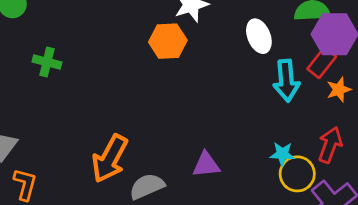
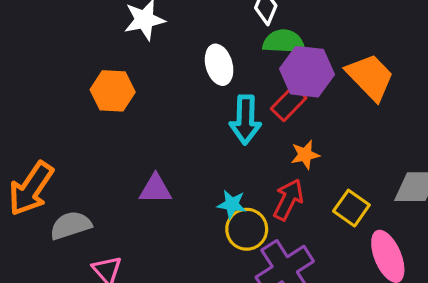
orange hexagon: (168, 41) -> (113, 91), moved
orange star: (339, 90) -> (305, 155), moved
purple triangle: (206, 165) -> (155, 189), moved

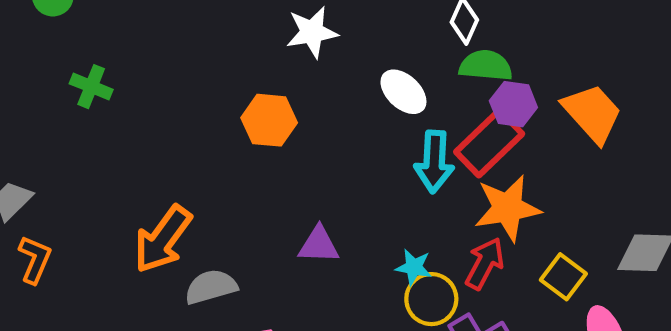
white ellipse: (219, 65) -> (403, 92), turned -33
purple hexagon: (307, 72) -> (513, 104), size x0.7
red rectangle: (289, 103) -> (489, 143), size x1.5
orange star: (305, 155) -> (508, 208), size x1.8

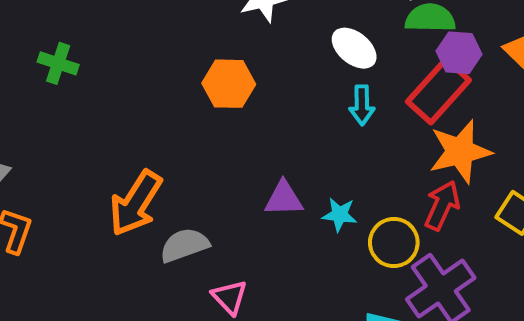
cyan arrow: (434, 162) -> (362, 105), moved, size x0.7
cyan star: (414, 267) -> (340, 215), moved

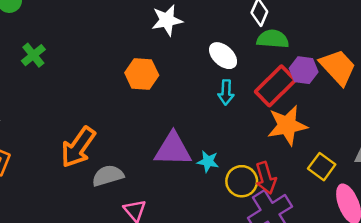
purple hexagon: (459, 53) -> (304, 70), moved
green cross: (58, 63) -> (33, 55), turned 30
purple triangle: (284, 199) -> (173, 149), size x1.5
red arrow: (442, 205) -> (266, 178), moved, turned 136

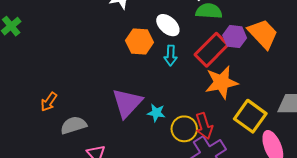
orange hexagon: (142, 74) -> (139, 41), moved
orange arrow: (78, 147) -> (49, 102), size x0.6
purple triangle: (173, 149) -> (127, 103), turned -48
yellow square: (322, 167) -> (250, 116), size x1.4

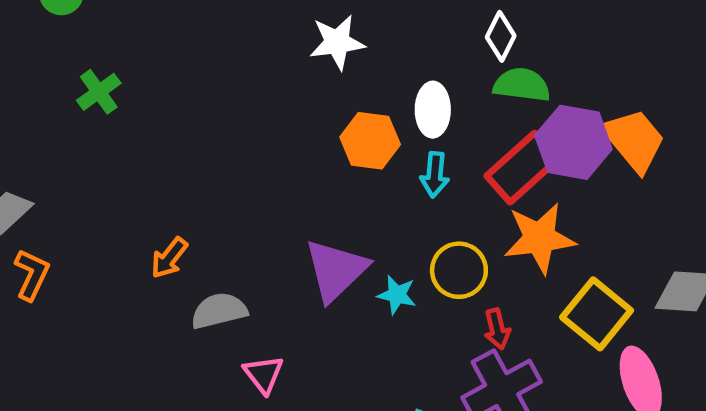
white ellipse: (168, 25) -> (433, 110), turned 45
purple hexagon: (235, 37) -> (573, 142), size x1.5
red arrow: (204, 126) -> (497, 329), size x0.7
yellow circle: (184, 129) -> (459, 270), moved

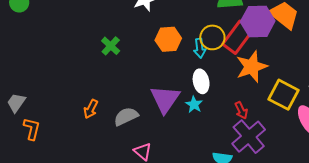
green cross: (99, 92) -> (111, 46), moved
white ellipse: (433, 110) -> (201, 81), moved
yellow circle: (459, 270) -> (212, 37), moved
cyan star: (397, 295) -> (194, 104), turned 30
gray semicircle: (219, 311) -> (126, 116), moved

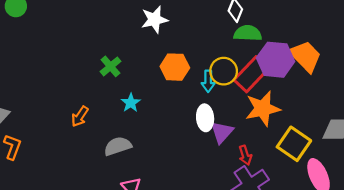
purple triangle: (165, 99) -> (222, 132), moved, size x0.7
cyan star: (194, 104) -> (131, 103), moved
orange arrow: (91, 109) -> (80, 116), moved

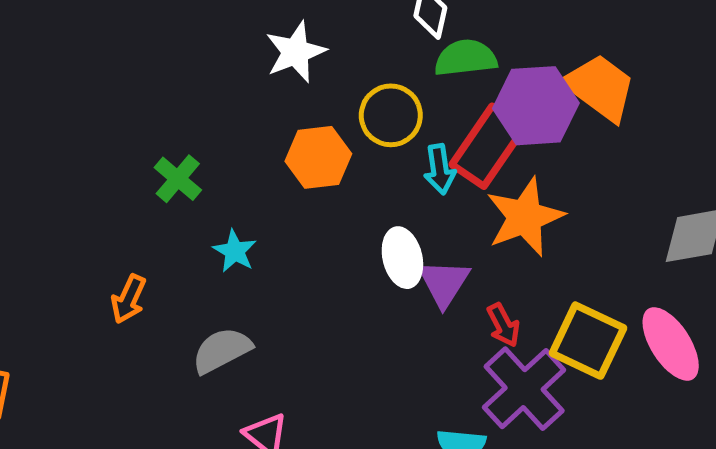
white star: (155, 20) -> (296, 52), moved
yellow circle: (224, 71) -> (391, 115), moved
cyan arrow: (208, 81) -> (440, 169), moved
yellow square: (294, 144) -> (588, 341), moved

